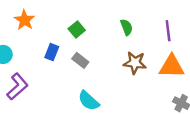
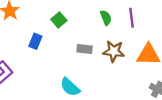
purple line: (168, 31) -> (132, 18), moved
gray rectangle: (80, 60) -> (85, 49), moved, turned -32

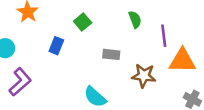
purple line: (132, 18) -> (164, 36), moved
brown star: (114, 51) -> (144, 76), moved

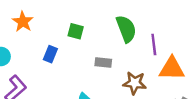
green semicircle: (135, 19) -> (126, 29), size x1.6
green square: (83, 22) -> (76, 31), turned -35

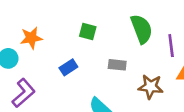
orange star: (23, 22) -> (31, 38), moved, turned 30
blue rectangle: (50, 54) -> (68, 67), moved, turned 35

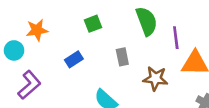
green square: (88, 31) -> (93, 24), turned -36
gray rectangle: (117, 65) -> (122, 57), turned 72

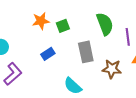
orange star: (37, 30) -> (41, 21), moved
gray rectangle: (122, 57) -> (86, 52), size x1.5

